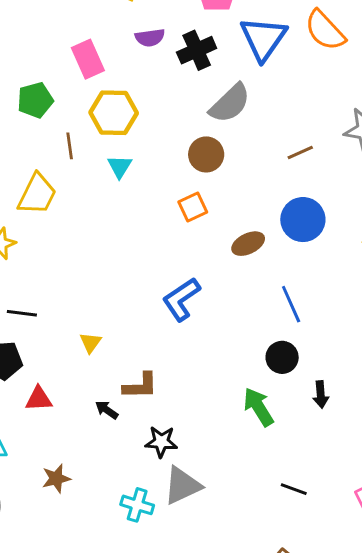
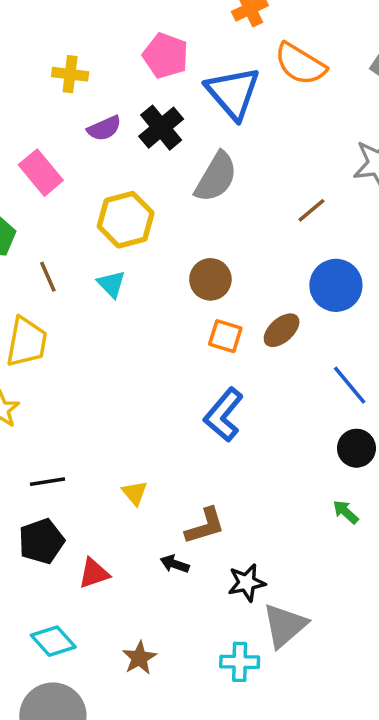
yellow hexagon: (114, 113) -> (126, 220), moved
brown circle: (206, 154) -> (210, 279), moved
orange square: (193, 207) -> (225, 336), moved, turned -32
green arrow: (258, 407) -> (346, 512), size x0.6

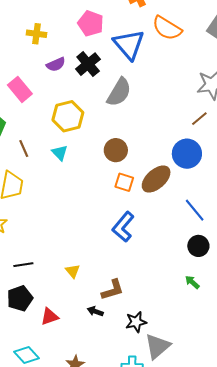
brown line: (311, 210) -> (199, 119), moved
brown ellipse: (282, 330) -> (156, 179), size x1.4

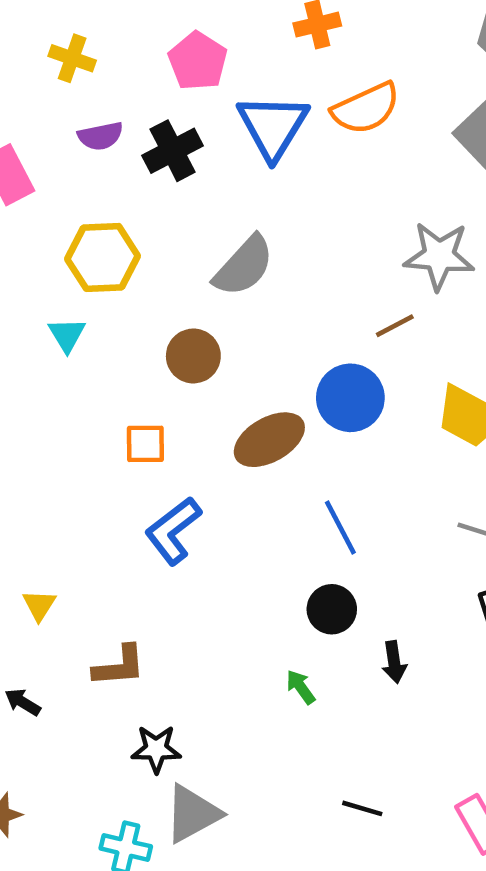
orange semicircle: (167, 28) -> (366, 108), turned -68
gray semicircle: (119, 92) -> (244, 266), moved
orange square: (124, 182) -> (145, 444), moved, turned -30
black arrow: (95, 311) -> (23, 702), moved

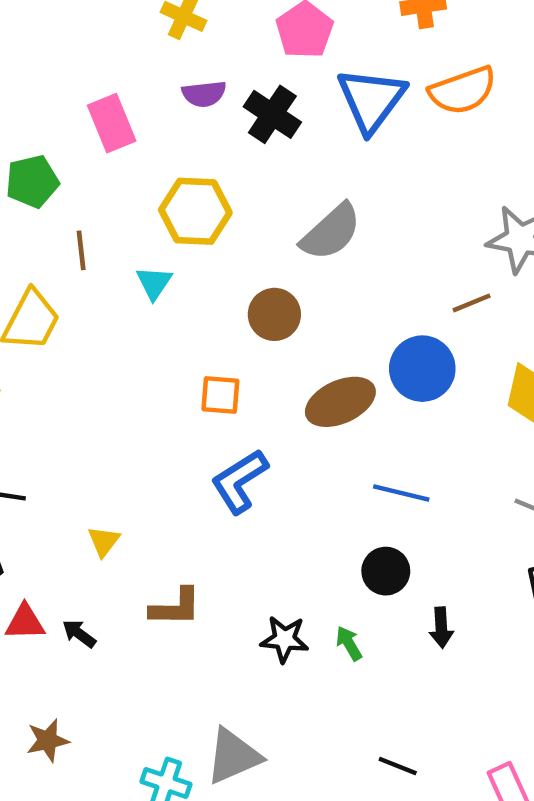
black cross: (173, 151) -> (272, 114), turned -34
blue line: (340, 528) -> (401, 493), turned -54
black star: (156, 749) -> (285, 639), moved

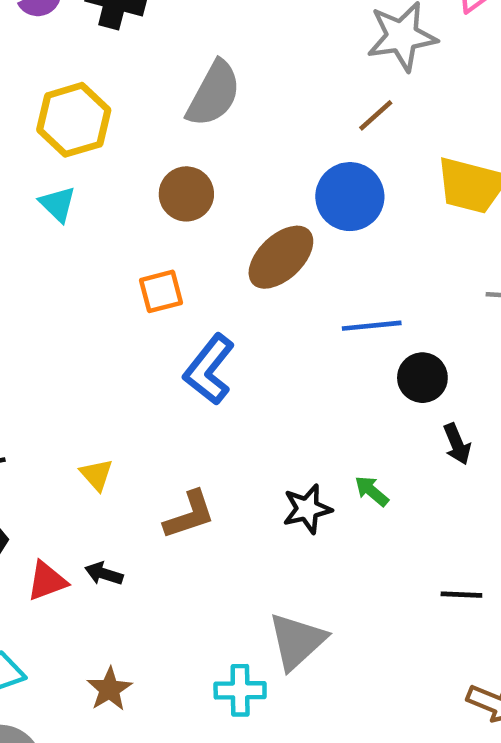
black circle: (386, 571) -> (422, 378), moved

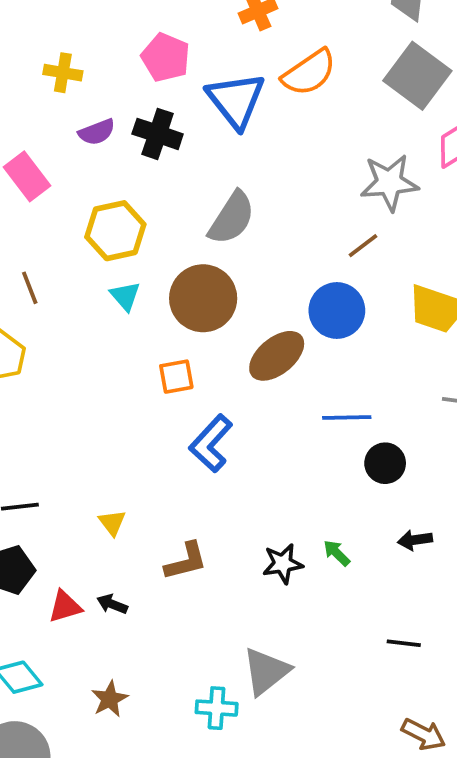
brown circle: (186, 194) -> (203, 298), size x1.5
cyan triangle: (58, 204) -> (125, 296), moved
black arrow: (457, 444) -> (415, 540), moved, turned 100

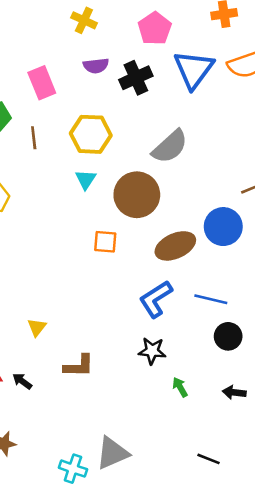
black cross: (158, 134) -> (136, 78), turned 32
brown line: (30, 288) -> (34, 138), moved
blue L-shape: (211, 443) -> (156, 299), moved
black star: (283, 564) -> (152, 351), moved

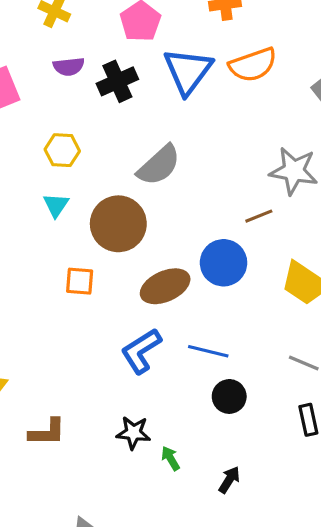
yellow hexagon: (91, 134) -> (62, 150), size x0.7
black star: (152, 351) -> (133, 433), moved
black arrow: (234, 392) -> (229, 480), moved, turned 115

